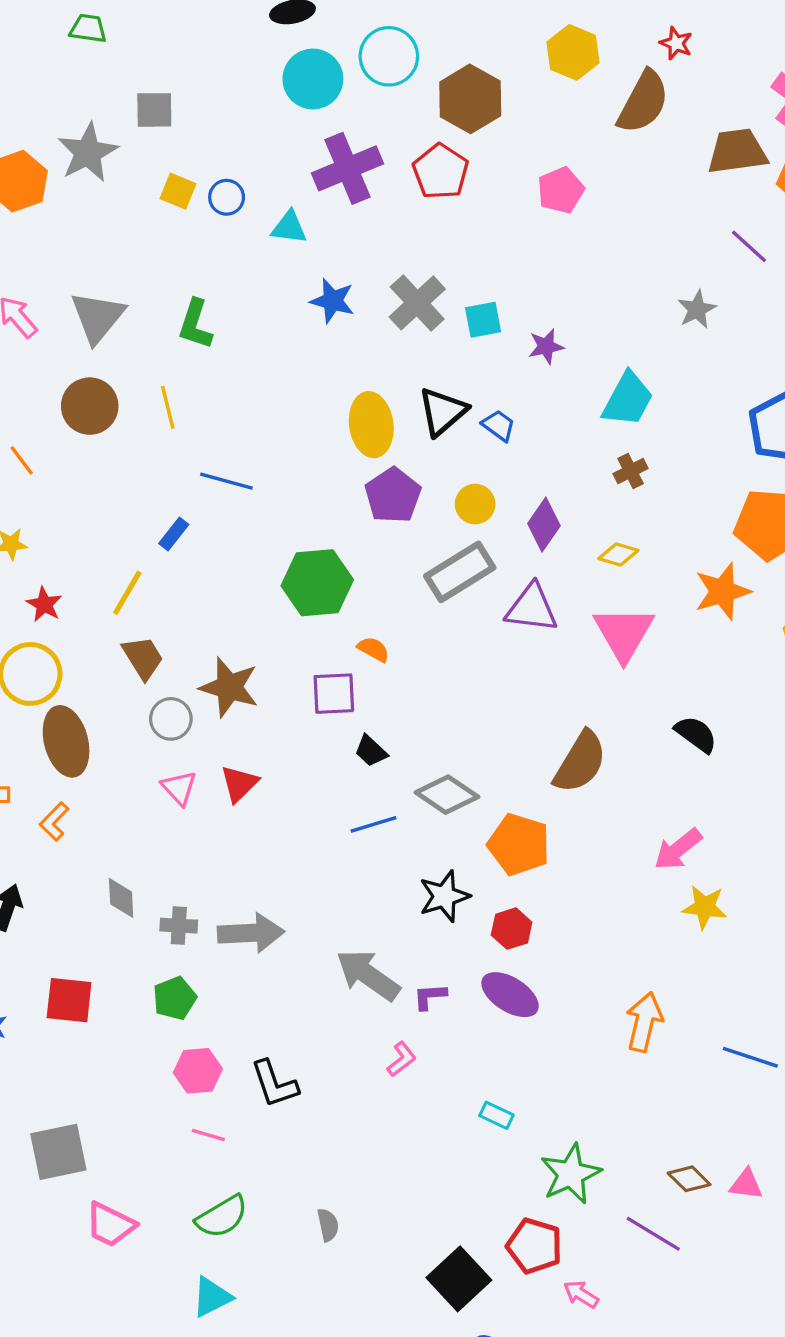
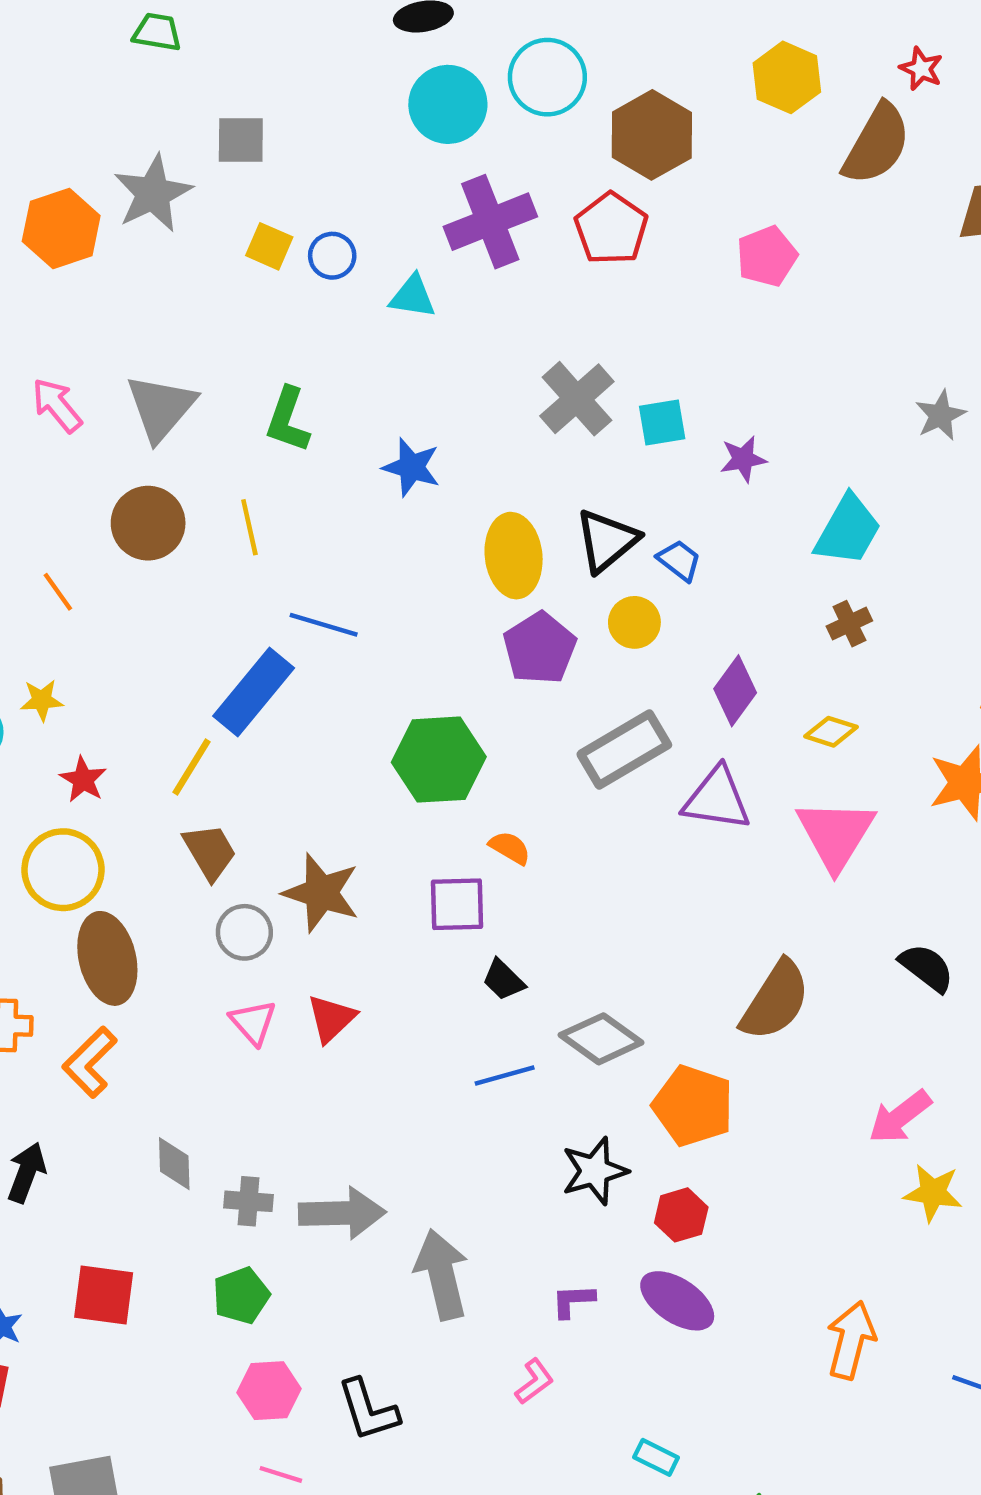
blue star: (332, 301) -> (411, 467), moved
yellow circle: (475, 504) -> (634, 622), moved
blue rectangle: (174, 534) -> (254, 692), size x2.0
orange L-shape: (54, 821) -> (90, 1062), size x1.4
gray arrow: (368, 975) -> (442, 1274), moved, turned 40

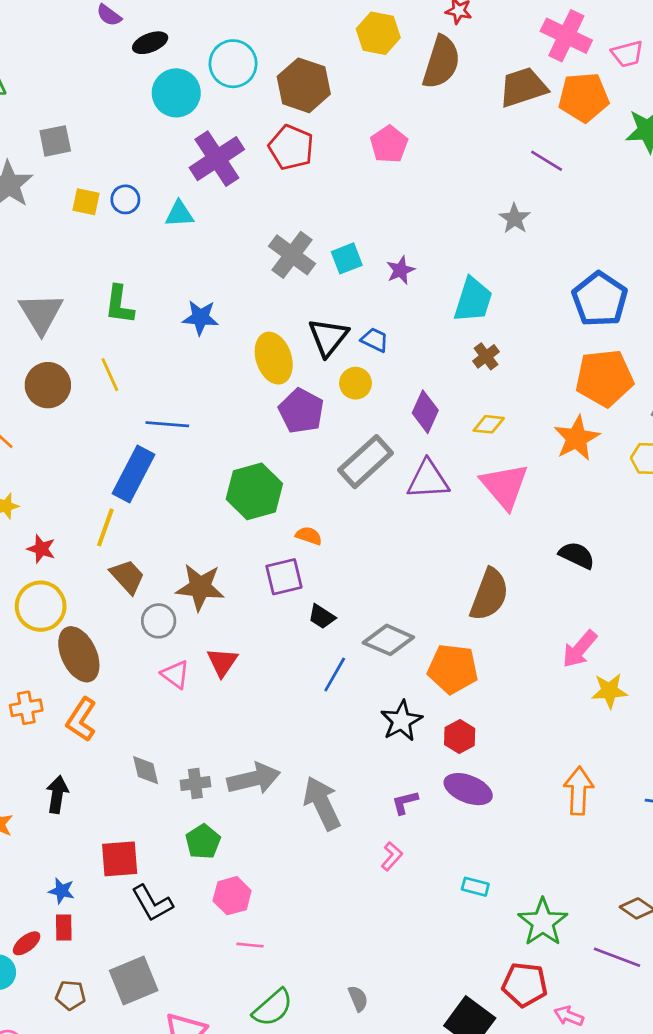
blue line: (505, 1075) -> (335, 674), turned -33
black L-shape: (368, 1410) -> (152, 903), moved

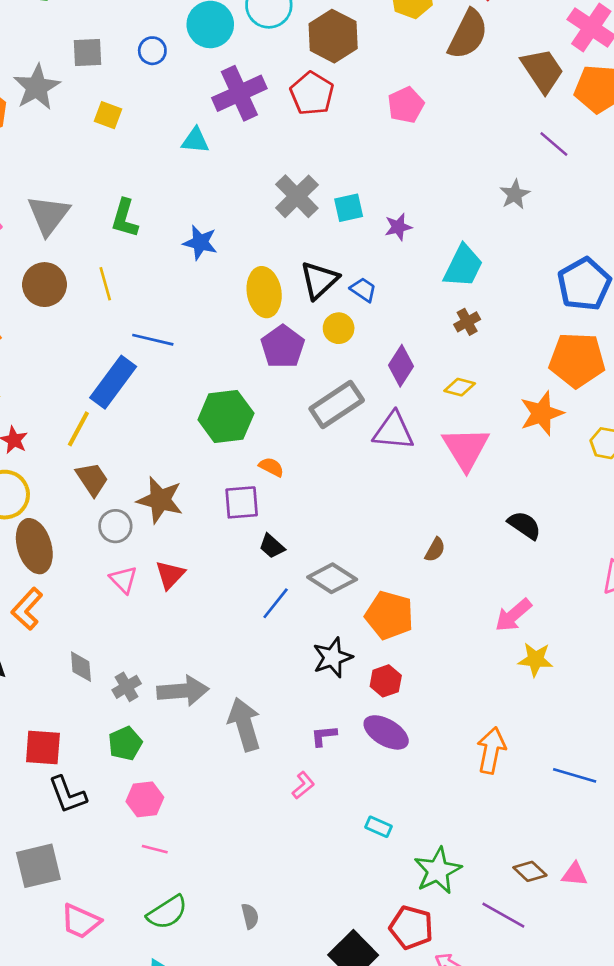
brown trapezoid: (523, 87) -> (542, 70), turned 66
blue circle: (125, 199) -> (152, 51), moved
brown semicircle: (489, 594) -> (435, 550), size x0.5
gray cross: (195, 784) -> (127, 687), turned -32

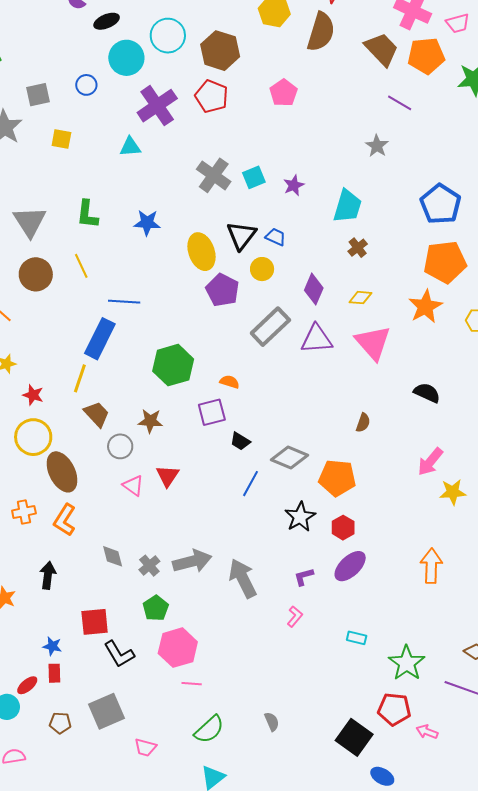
green hexagon: (226, 416) -> (173, 365), moved
brown star: (160, 500) -> (150, 421), size x0.7
purple ellipse: (386, 732) -> (350, 566), turned -64
pink hexagon: (145, 799) -> (178, 648), size x1.4
pink trapezoid: (81, 921) -> (145, 747), size x0.7

